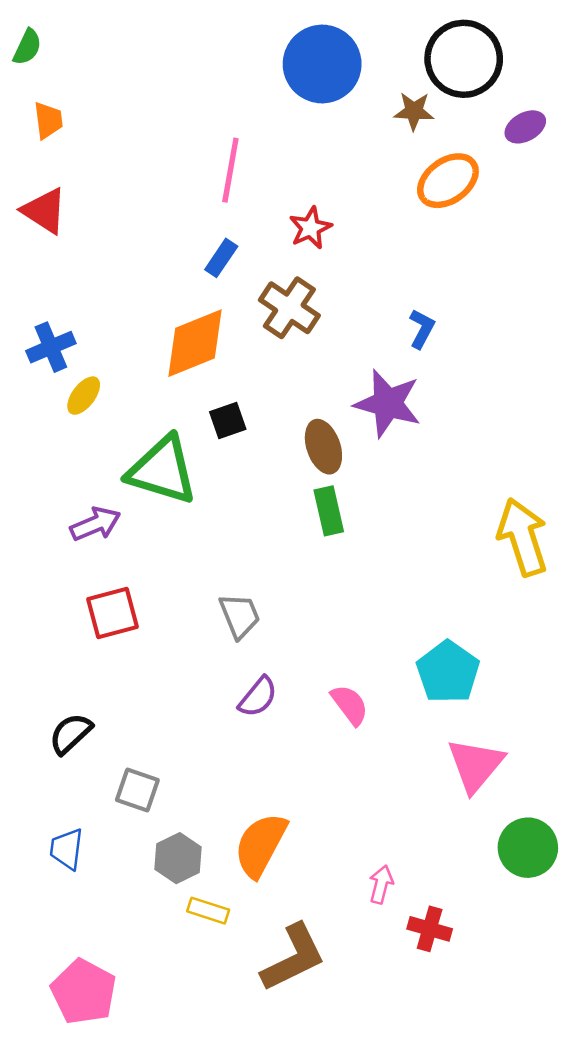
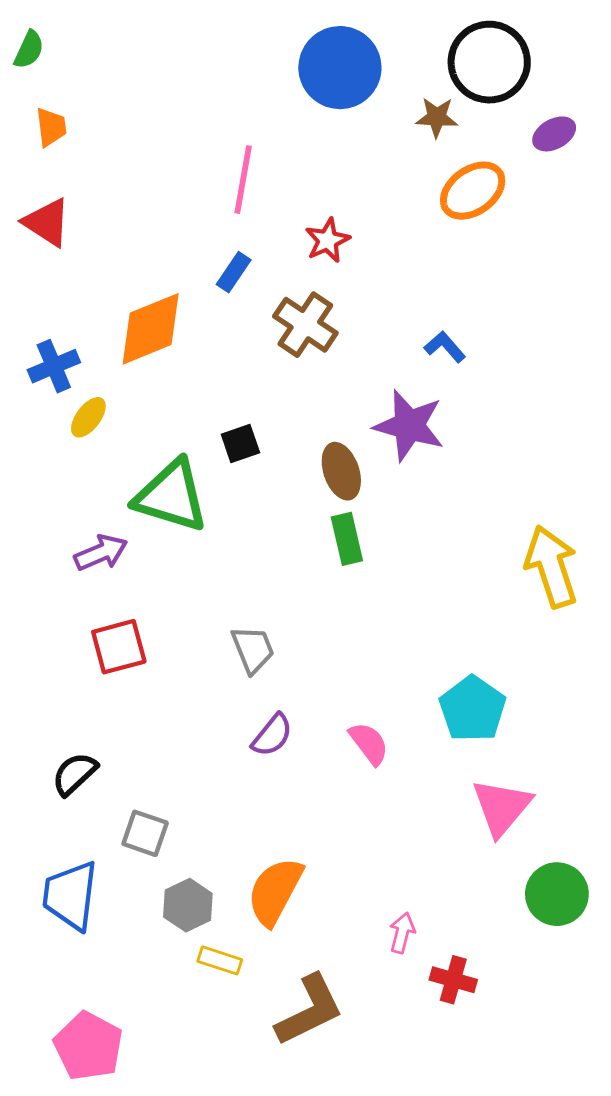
blue L-shape: (422, 329) -> (445, 347), turned -69
orange diamond: (195, 343) -> (151, 329), moved
blue trapezoid: (67, 849) -> (70, 895), size x1.6

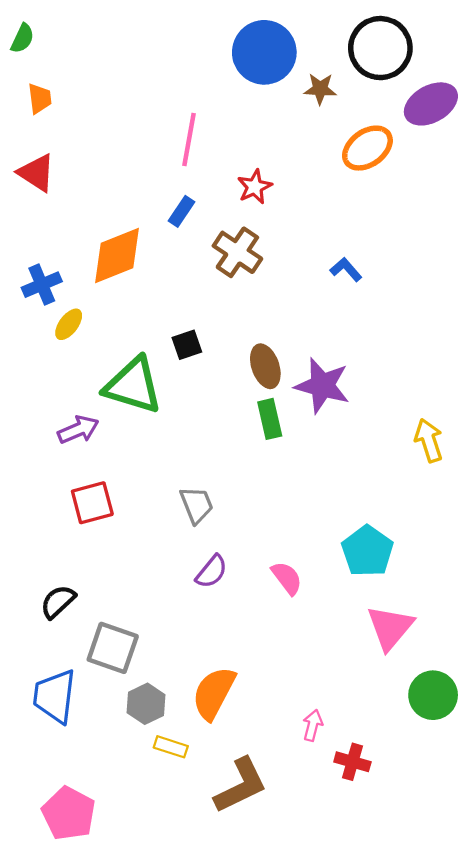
brown star: (437, 117) -> (320, 89), moved
purple ellipse: (554, 134) -> (431, 104), size x1.6
purple star: (409, 426) -> (322, 386), moved
yellow arrow: (551, 567) -> (429, 440), size x0.7
gray square: (145, 833) -> (113, 648), size x1.4

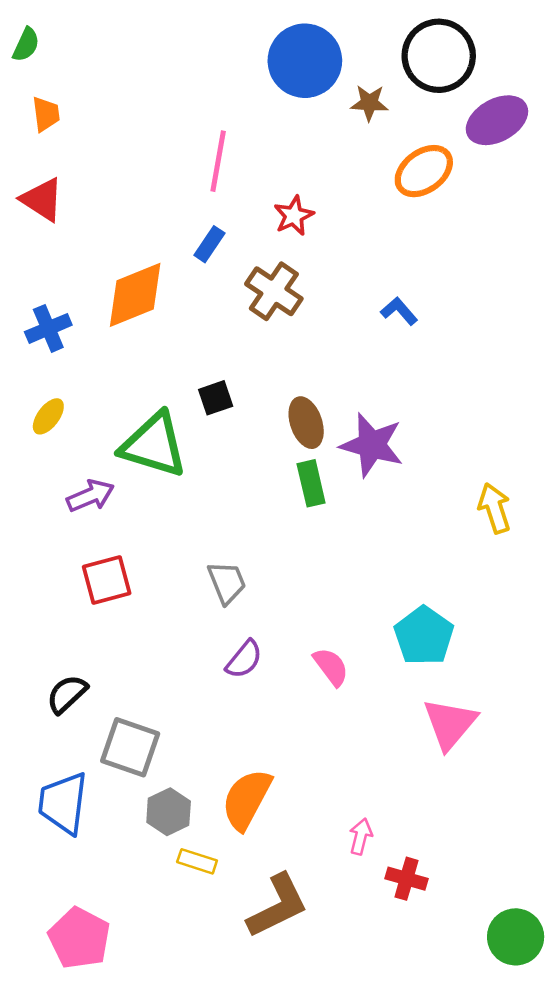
yellow ellipse: (69, 324) -> (48, 416), moved
green circle: (433, 695) -> (516, 937), moved

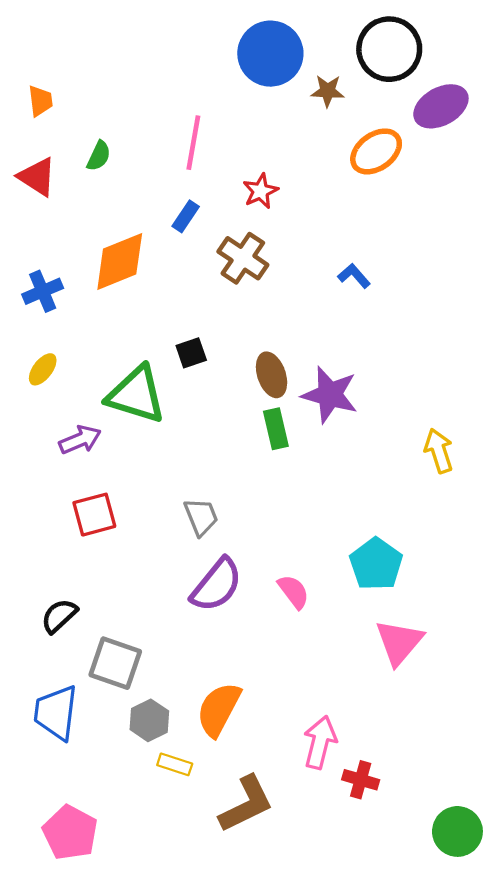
green semicircle: (26, 45) -> (99, 156), moved
purple semicircle: (244, 659) -> (216, 585), size x1.6
pink arrow: (361, 837) -> (320, 742), size x1.6

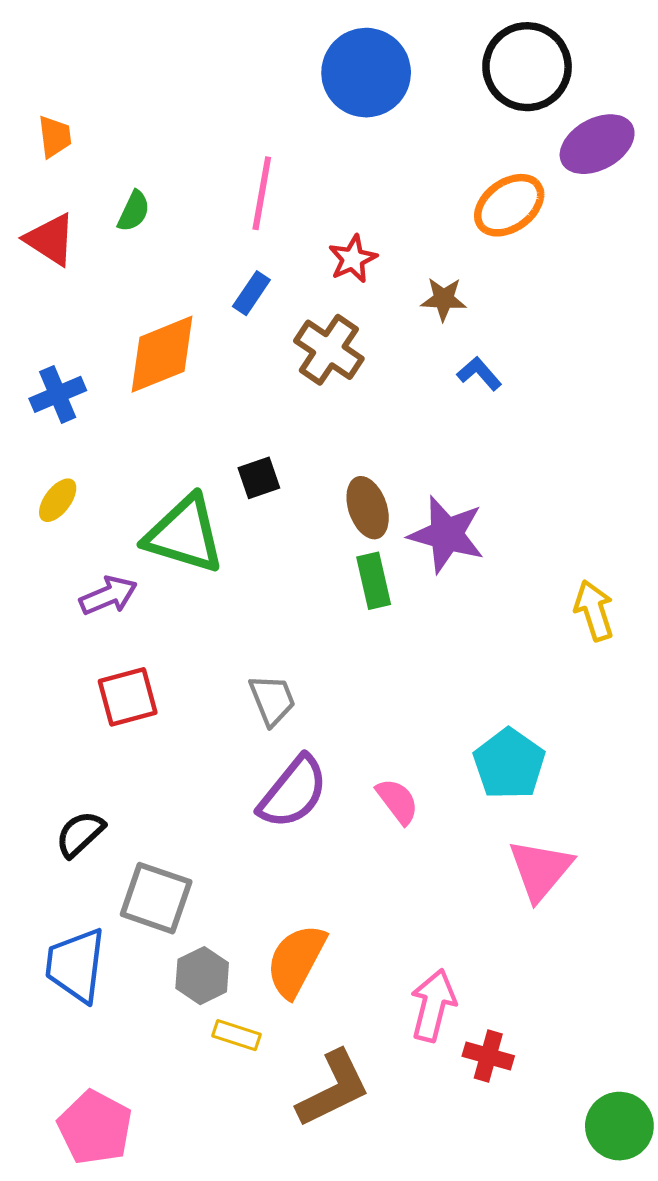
brown star: (328, 91) -> (444, 299), moved

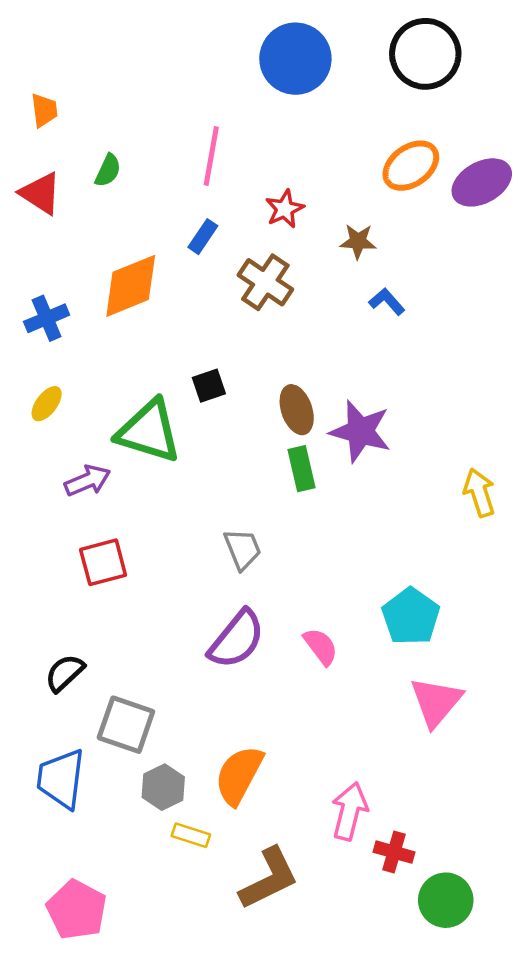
purple ellipse: (597, 144) -> (482, 182), moved
gray trapezoid: (272, 700) -> (243, 549), moved
green circle: (619, 1126) -> (446, 900), moved

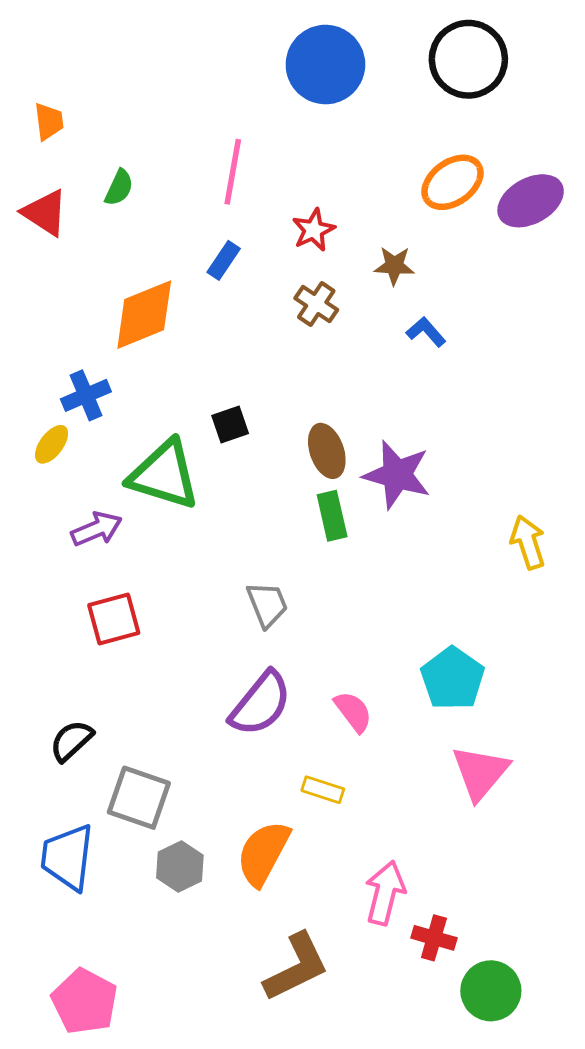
brown cross: (265, 282) -> (316, 304), moved, size x0.7
blue cross: (47, 318) -> (86, 395), moved
yellow rectangle: (191, 835) -> (323, 790), moved

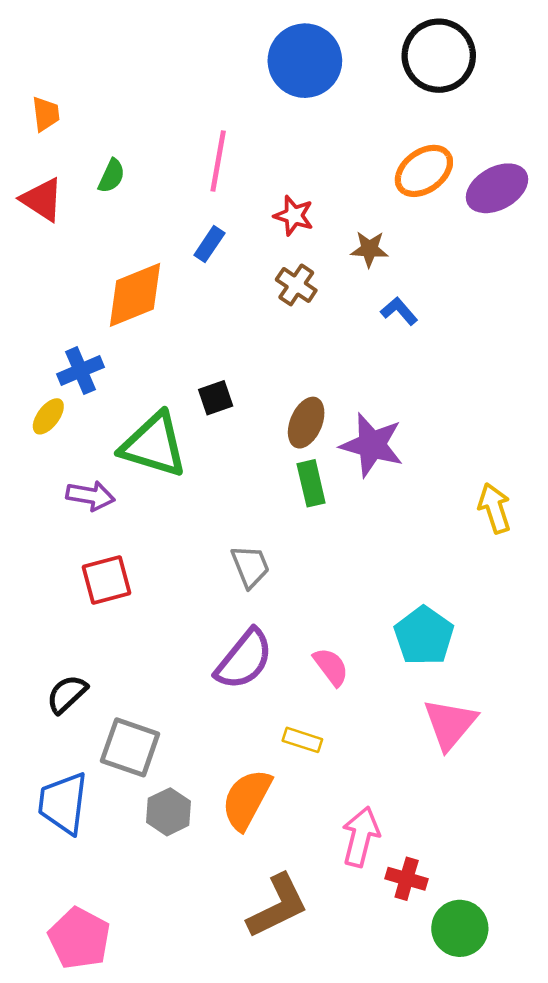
red star: (314, 230) -> (294, 216), turned -30
brown ellipse: (327, 451) -> (306, 423), turned 42
purple arrow: (97, 529) -> (90, 496), turned 33

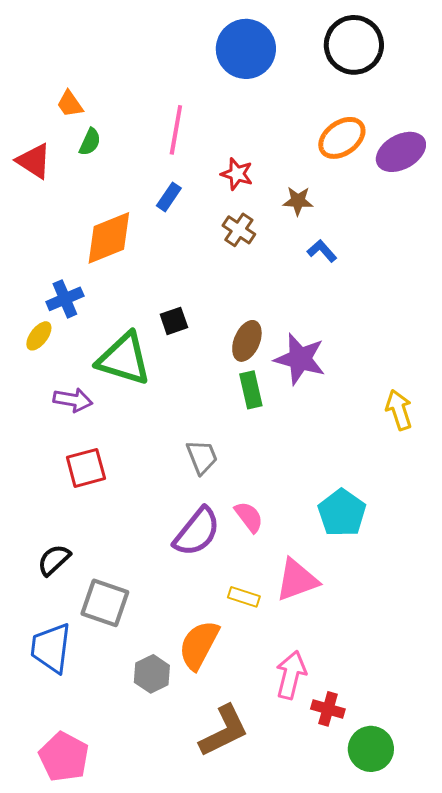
orange trapezoid: (46, 114) -> (70, 104), moved, turned 152
pink semicircle: (331, 667) -> (249, 517), moved
pink triangle: (450, 724) -> (297, 580), moved, turned 30
gray hexagon: (169, 812) -> (152, 674), moved

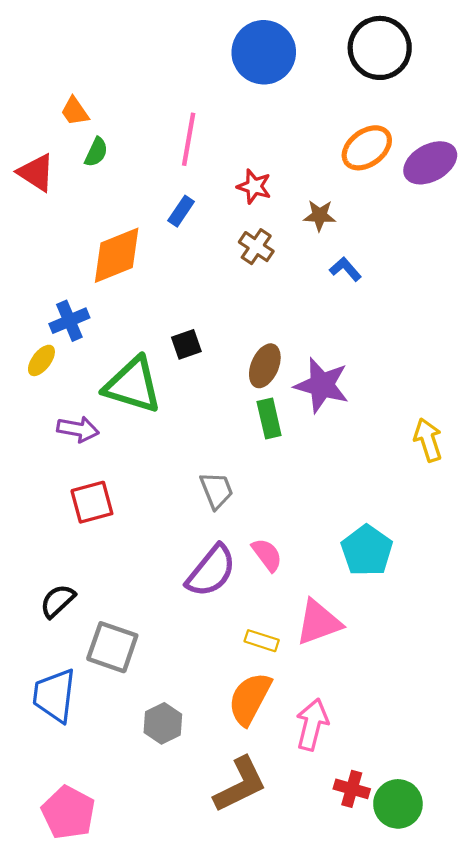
orange semicircle: (199, 645) -> (250, 699), moved
red cross: (328, 709) -> (352, 789), moved

